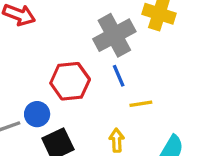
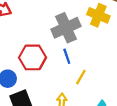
yellow line: (141, 104) -> (81, 77), turned -56

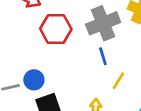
red hexagon: (33, 57) -> (56, 29), moved

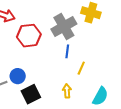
blue line: (103, 56) -> (67, 51), turned 32

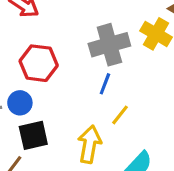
red hexagon: (29, 36) -> (39, 63), moved
yellow arrow: (67, 91) -> (89, 144), size x1.6

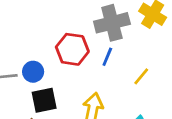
red hexagon: (39, 63) -> (72, 49), moved
yellow line: (120, 115) -> (141, 76), moved

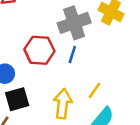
yellow line: (141, 76) -> (95, 90), moved

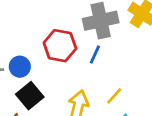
black square: (17, 99) -> (30, 96), turned -30

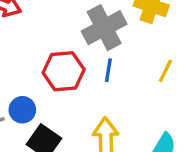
yellow line: (114, 96) -> (165, 71), moved

